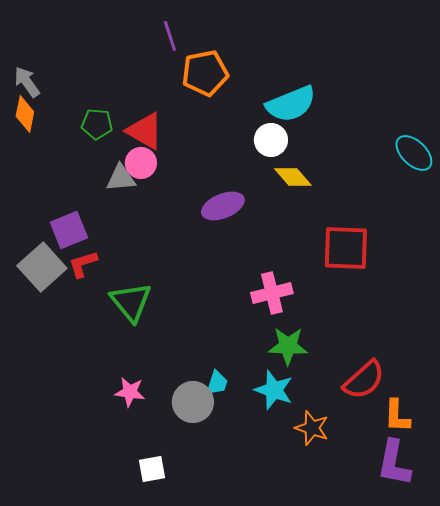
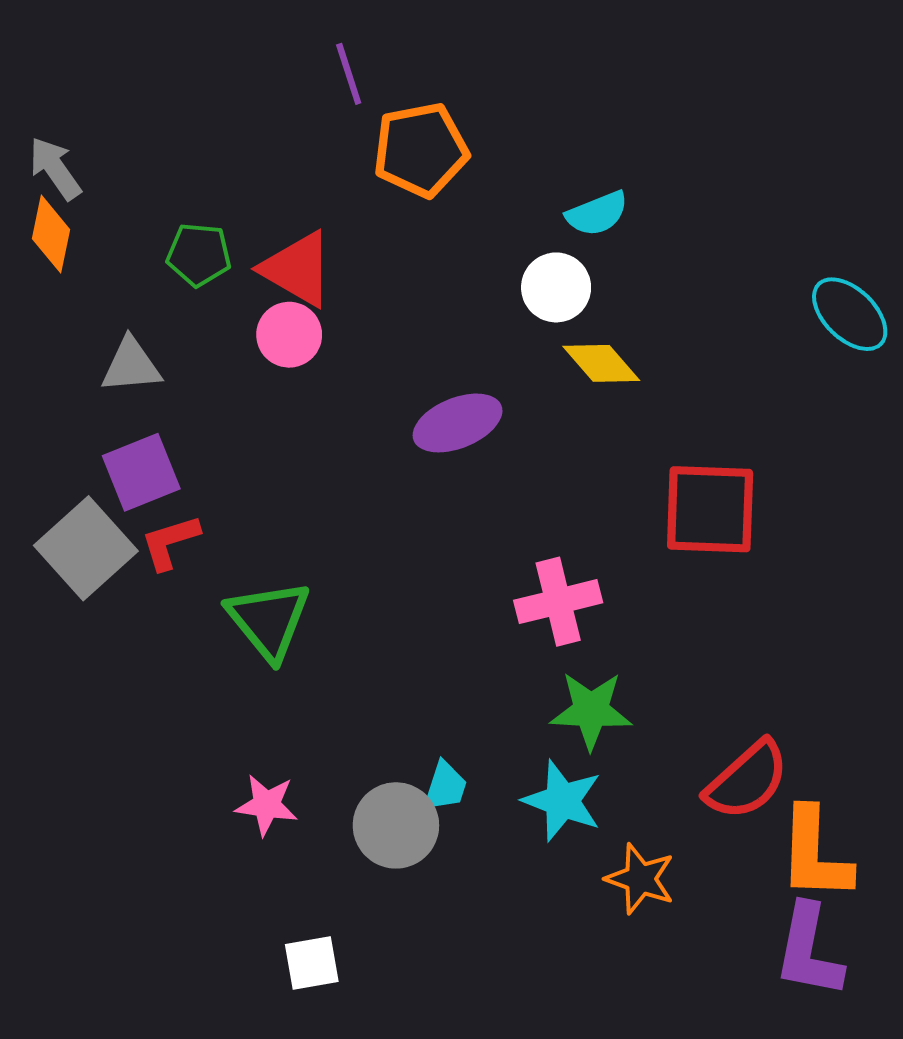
cyan semicircle: (291, 104) -> (597, 214), size x0.6
gray triangle: (121, 178) -> (131, 365), moved
orange L-shape: (397, 416) -> (815, 854), size x1.4

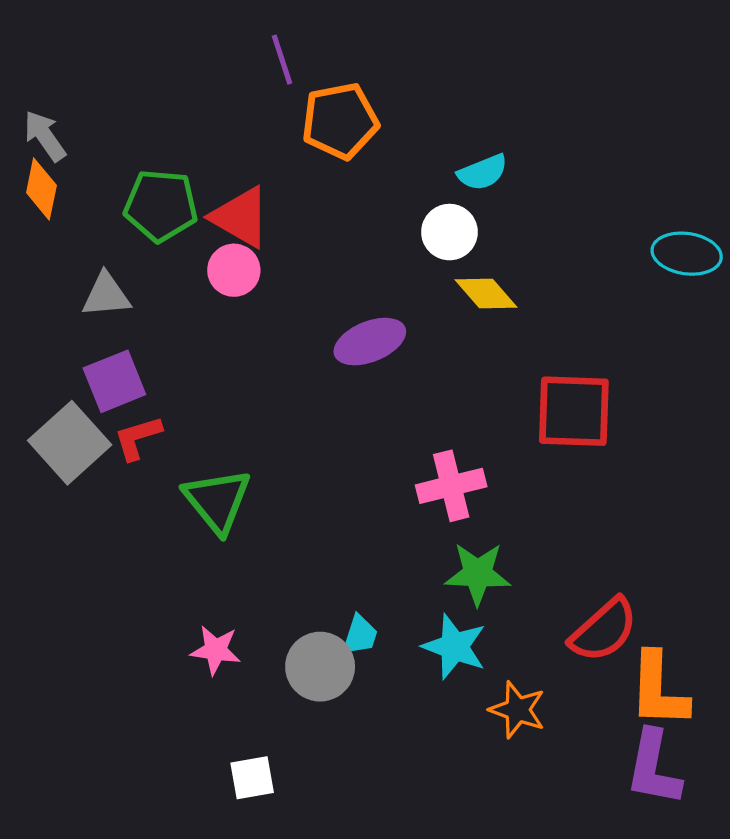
green pentagon: (199, 255) -> (161, 206), size x1.4
cyan ellipse: (850, 314) -> (687, 254), turned -36

